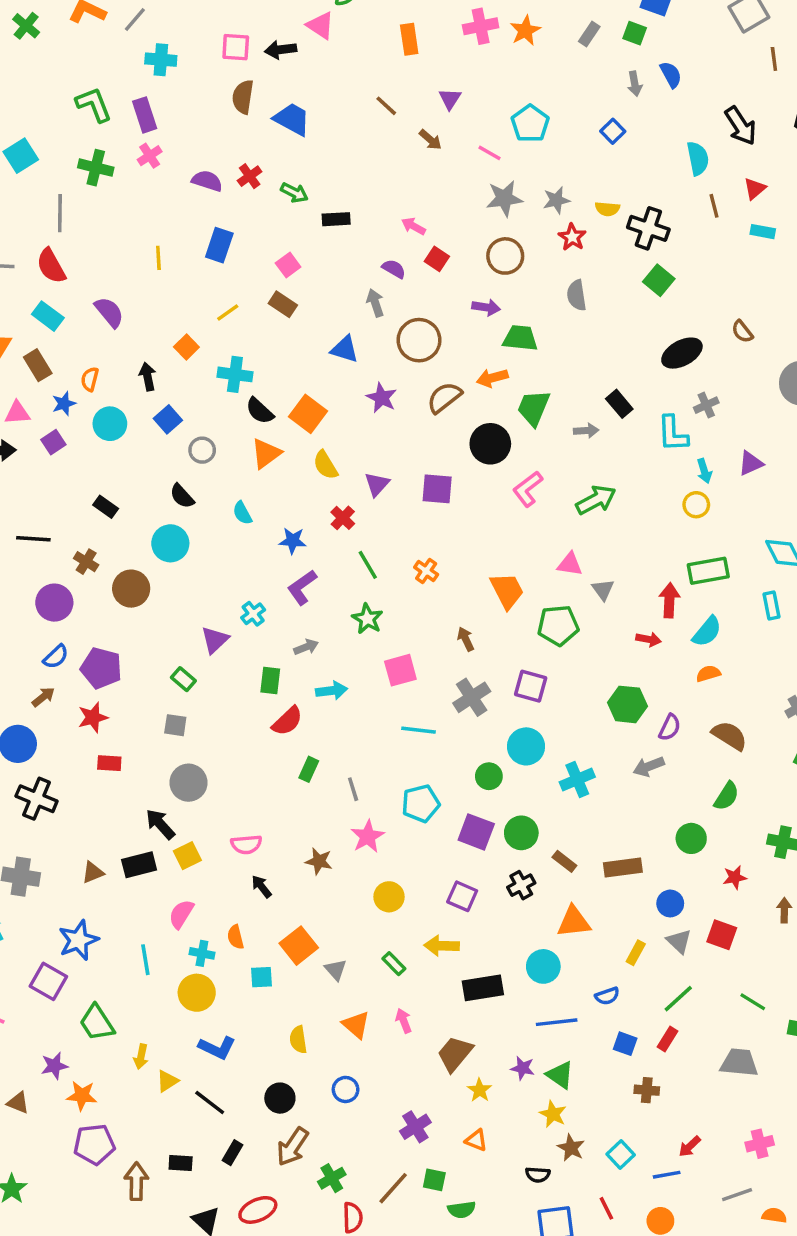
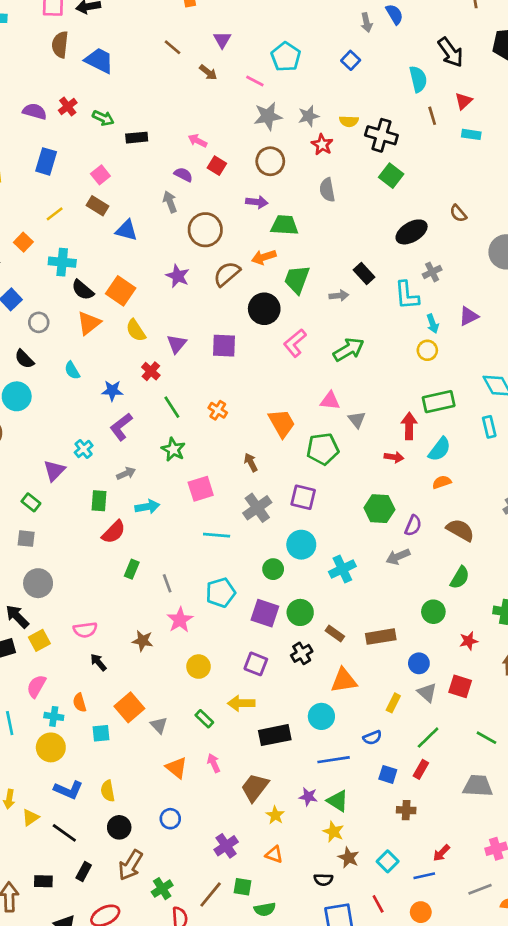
blue triangle: (345, 349) -> (126, 230), moved
yellow semicircle: (298, 1040) -> (108, 791), moved

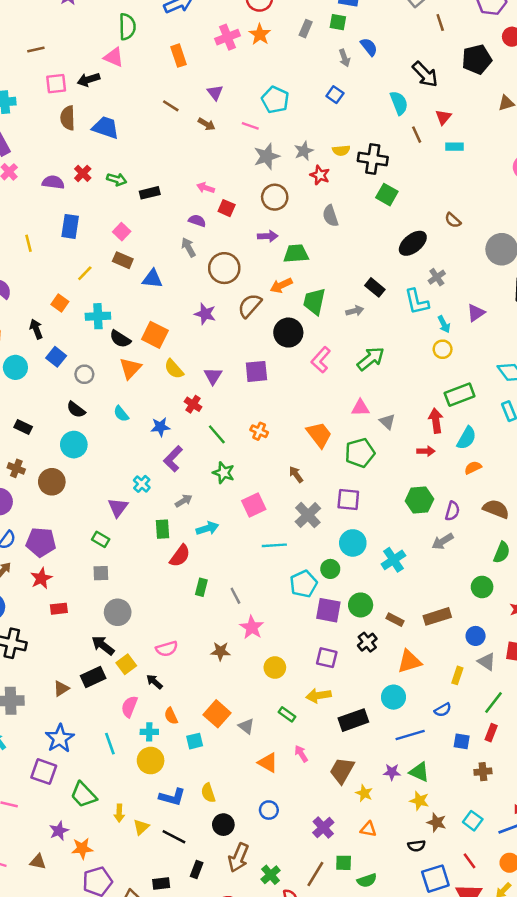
cyan pentagon: (221, 593) -> (303, 584), moved
black arrow: (98, 662) -> (154, 682), moved

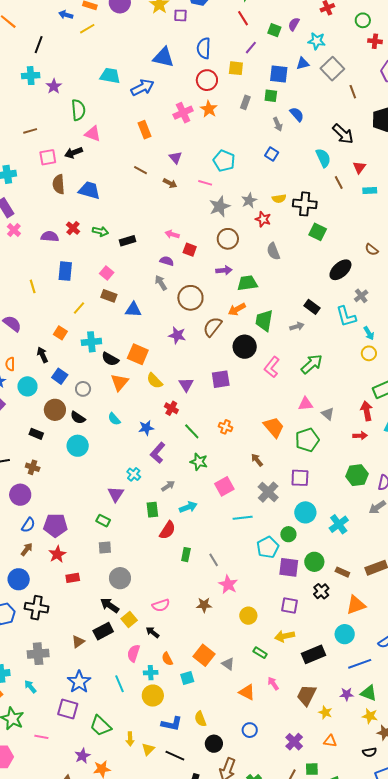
green semicircle: (127, 27) -> (78, 110), moved
brown circle: (52, 482) -> (55, 410), moved

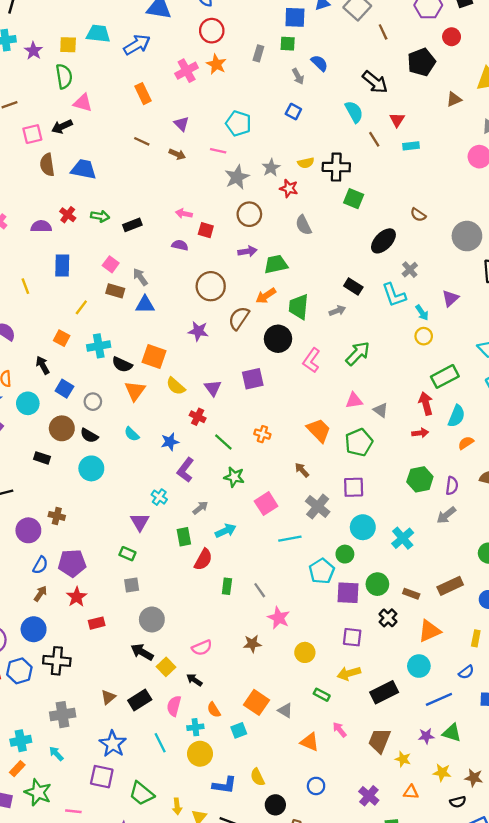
yellow square: (236, 68) -> (68, 45), moved
gray arrow: (161, 283) -> (140, 277), moved
brown cross: (33, 467) -> (57, 516), moved
black rectangle: (103, 631) -> (140, 700), moved
yellow star: (370, 716) -> (442, 773), moved

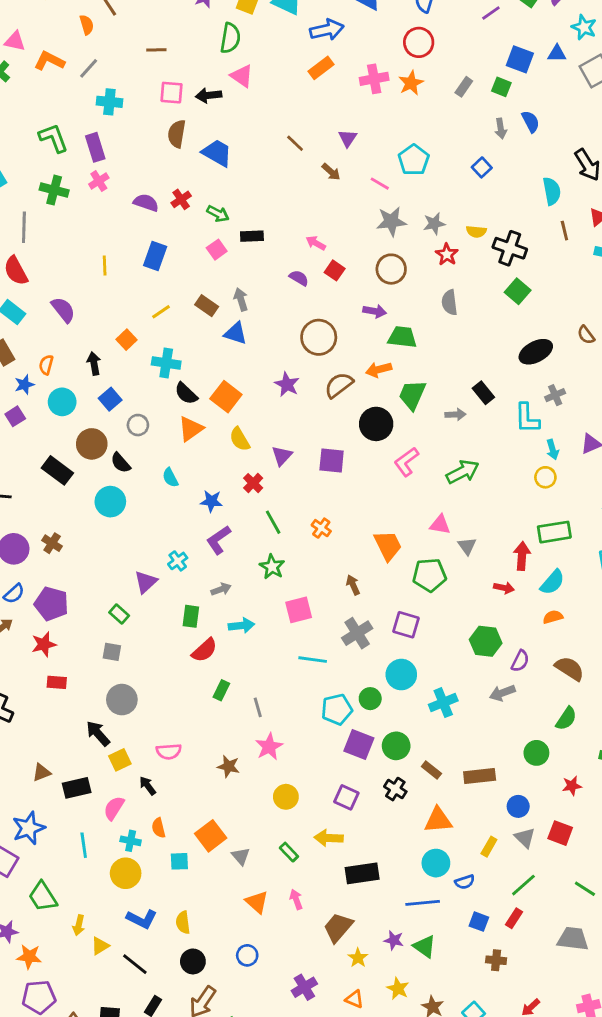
orange rectangle: (143, 94) -> (321, 68), moved, turned 60
pink square: (111, 264) -> (217, 250), moved
black rectangle: (42, 458) -> (57, 470), size x1.5
black cross: (388, 618) -> (395, 789), turned -30
cyan circle: (419, 666) -> (436, 863), moved

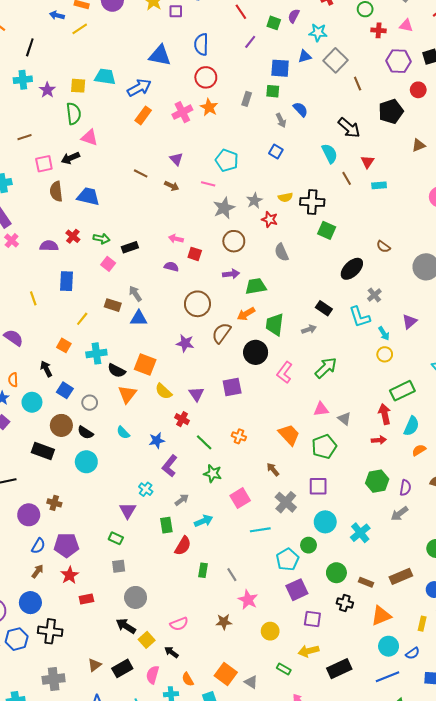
purple square: (359, 744) -> (297, 590), moved, turned -30

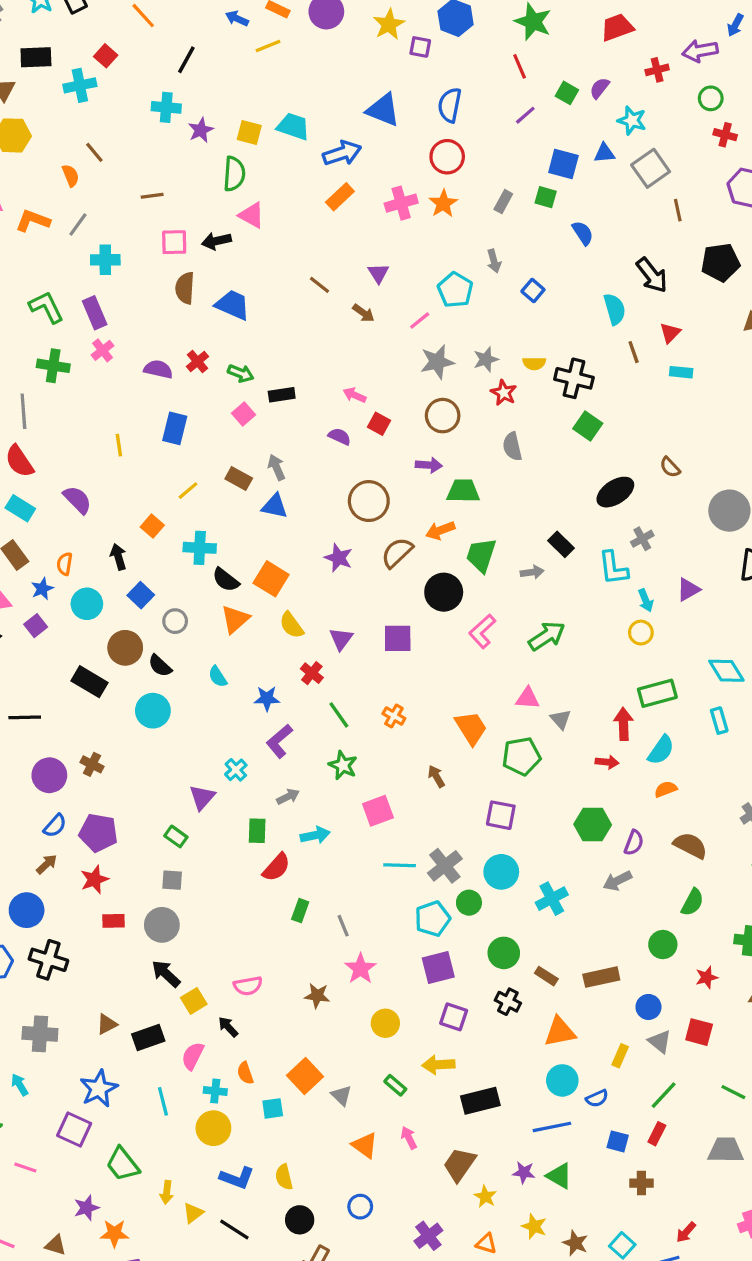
gray arrow: (281, 120) -> (494, 261), moved
pink line: (208, 184) -> (420, 321), turned -64
gray cross: (286, 502) -> (445, 866), moved
gray circle: (136, 597) -> (162, 925), moved

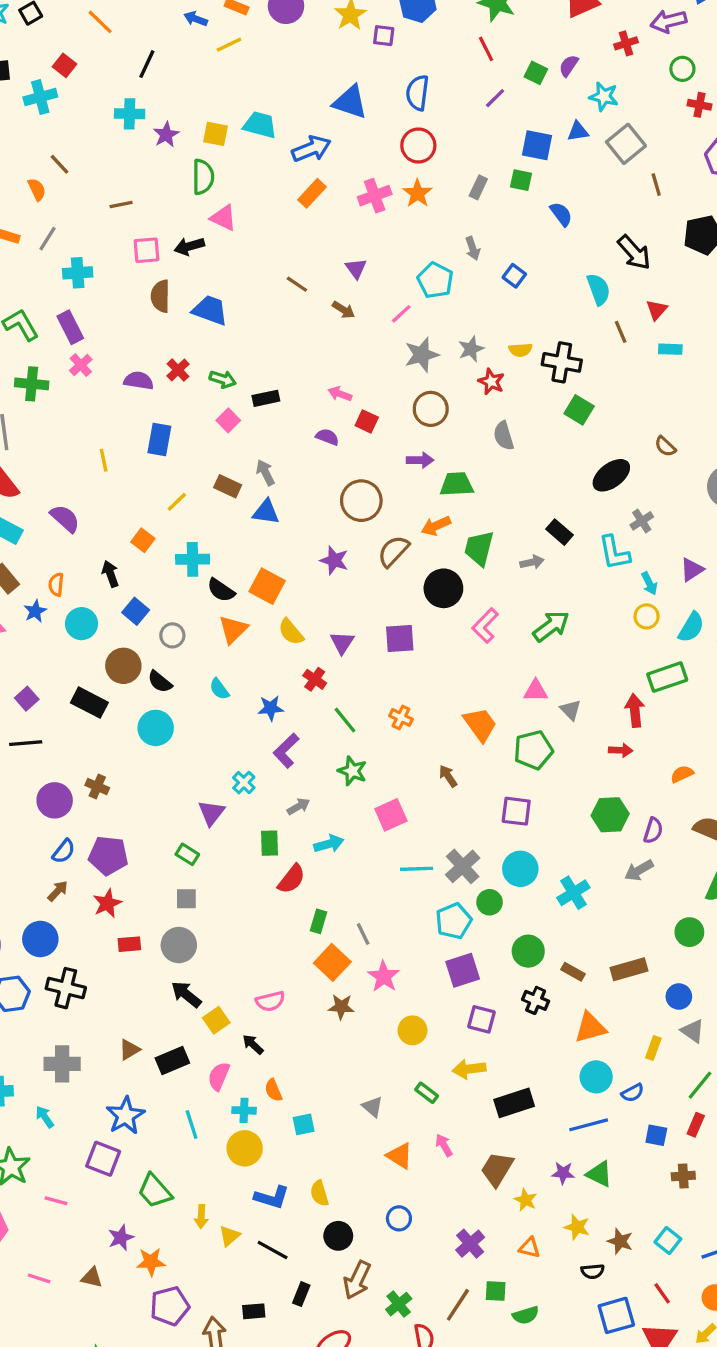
purple square: (36, 626) -> (27, 699), moved
cyan semicircle: (661, 750) -> (691, 627), moved
orange square: (305, 1076) -> (332, 962), moved

